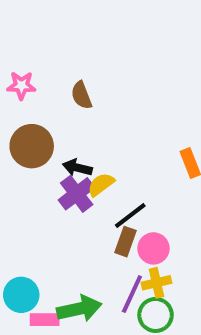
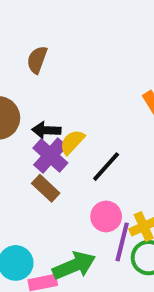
brown semicircle: (81, 95) -> (37, 60), turned 52
brown rectangle: (125, 242) -> (46, 188), moved, turned -56
pink circle: (153, 248) -> (106, 216), moved

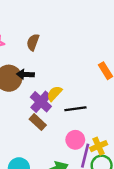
black arrow: (46, 130) -> (25, 74), moved
black line: (106, 167) -> (75, 109), turned 40

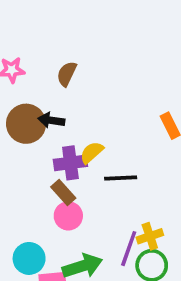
purple cross: (41, 102) -> (70, 163), turned 35
pink circle: (75, 140) -> (68, 216), moved

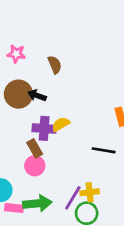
brown semicircle: (67, 74) -> (55, 65), turned 120
black line: (121, 178) -> (104, 150), moved

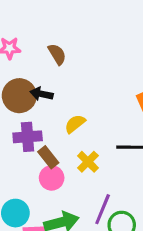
purple cross: (44, 128) -> (28, 137), moved
yellow cross: (90, 192) -> (88, 162), moved, turned -30

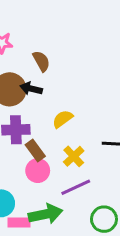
brown semicircle: (57, 54) -> (41, 61), moved
purple line: (103, 209) -> (76, 187), moved, turned 40

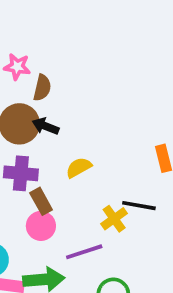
brown semicircle: (41, 61) -> (42, 88), moved, turned 35
yellow cross: (74, 156) -> (114, 219), moved

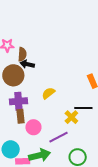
black arrow: (46, 126) -> (27, 64), moved
brown rectangle: (41, 201) -> (20, 116), moved, turned 32

